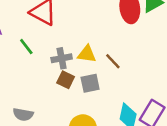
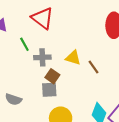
gray cross: (62, 58) -> (42, 57), moved
gray square: (90, 83) -> (49, 90), moved

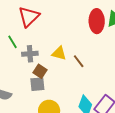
red triangle: (42, 18) -> (29, 17), turned 40

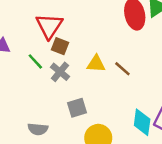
gray cross: (30, 54) -> (60, 72), turned -35
brown square: (40, 71) -> (60, 46), moved

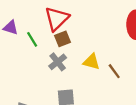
brown square: (60, 46) -> (62, 39), turned 35
green line: (35, 61) -> (32, 39), moved

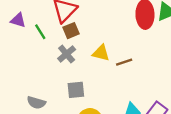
brown line: (114, 71) -> (124, 62), turned -70

